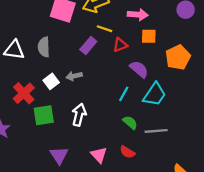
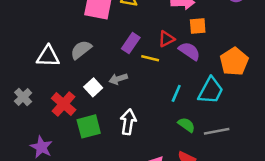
yellow line: (104, 29) -> (150, 58), moved
gray semicircle: (44, 47) -> (81, 50), turned 60
orange pentagon: (178, 57) -> (234, 62), moved
purple semicircle: (139, 69) -> (189, 51), moved

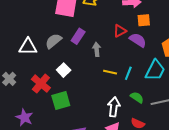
purple rectangle: (131, 43) -> (78, 36), moved
yellow line: (150, 58) -> (110, 72), moved
gray arrow: (118, 79) -> (97, 49), moved, turned 104
white arrow: (128, 122) -> (114, 107), moved

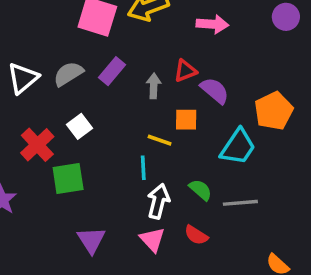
orange square: (144, 20) -> (186, 120), moved
white triangle: (28, 47) -> (23, 78), turned -48
gray arrow: (97, 49) -> (154, 86), moved
cyan line: (128, 73) -> (143, 168), moved, turned -32

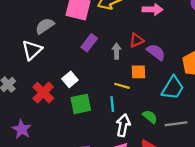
gray semicircle: (68, 74) -> (45, 26), moved
green square: (68, 179) -> (81, 104), moved

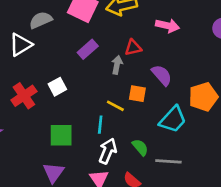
red triangle: (136, 40) -> (133, 48), moved
green square: (81, 104) -> (61, 135), moved

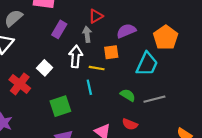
purple semicircle: (162, 75) -> (126, 31), turned -54
white arrow: (108, 151) -> (76, 56), moved

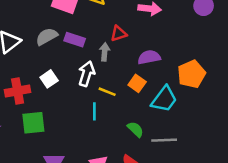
gray semicircle: (13, 18) -> (47, 37), moved
purple rectangle: (59, 29) -> (75, 40), turned 66
orange square: (111, 52) -> (137, 83), moved, turned 32
red cross: (20, 84) -> (18, 91), turned 30
green square: (60, 106) -> (33, 123), moved

